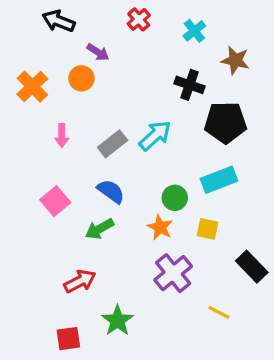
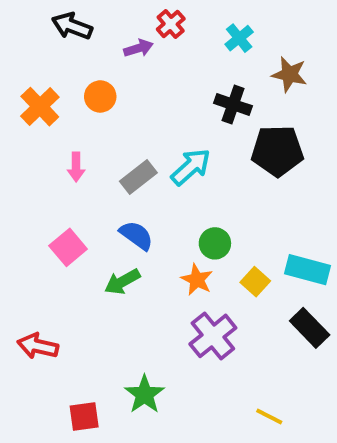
purple arrow: (98, 52) -> (138, 48), moved, turned -50
cyan rectangle: (219, 180) -> (308, 270), moved, turned 36
yellow square: (207, 229) -> (255, 282), turned 30
red arrow: (80, 281) -> (38, 346), moved, turned -140
yellow line: (219, 312) -> (269, 416), moved

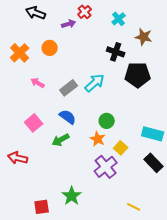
pink arrow: (76, 167) -> (38, 83), turned 120
yellow square: (255, 282) -> (121, 148), moved
red arrow: (38, 346) -> (18, 158), moved

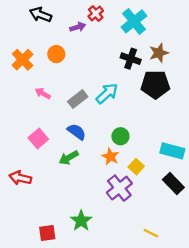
cyan cross: (119, 19) -> (134, 21), size x1.6
brown star: (144, 37) -> (159, 53), moved, turned -30

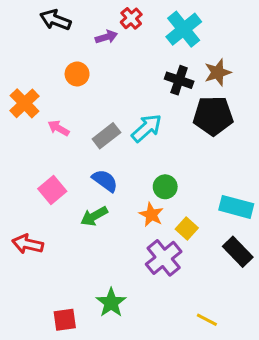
orange cross: (23, 60) -> (25, 103), moved

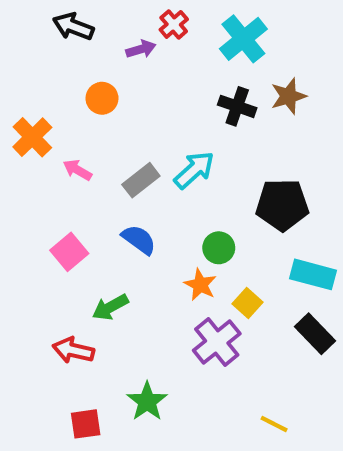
black pentagon: (213, 116) -> (282, 205), moved
green arrow: (94, 216) -> (110, 307), moved
red arrow: (28, 244) -> (73, 350), moved

